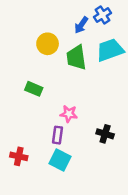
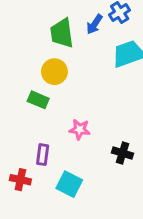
yellow circle: (48, 44) -> (54, 72), moved
green trapezoid: (76, 58) -> (62, 33), moved
purple rectangle: (58, 135) -> (43, 155), moved

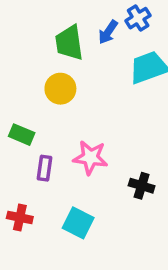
green rectangle: (38, 100) -> (22, 135), moved
pink star: (80, 129) -> (90, 157), size x1.4
purple rectangle: (43, 155) -> (45, 168), moved

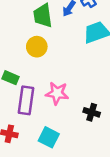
purple rectangle: (45, 168) -> (26, 100), size x1.6

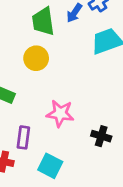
purple rectangle: (26, 100) -> (23, 137), moved, size x0.7

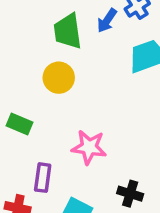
black cross: (101, 136) -> (130, 194), moved

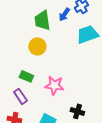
green rectangle: (19, 124) -> (26, 76), moved
purple rectangle: (43, 178) -> (20, 96), moved, turned -42

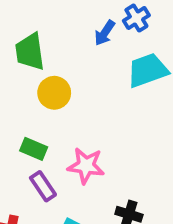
green trapezoid: (42, 20) -> (30, 52), moved
purple rectangle: (20, 96) -> (43, 186), moved

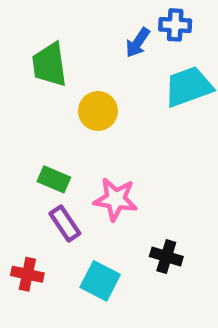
blue cross: (136, 18) -> (175, 25), turned 35
yellow circle: (54, 93) -> (98, 111), moved

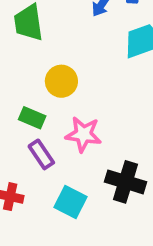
yellow circle: (98, 111) -> (61, 81), moved
black cross: (166, 257) -> (126, 182), size x1.5

